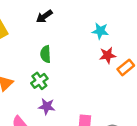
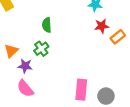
purple star: (47, 106) -> (25, 66), moved

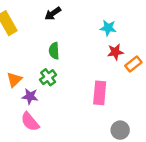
pink rectangle: (81, 90) -> (100, 93), moved

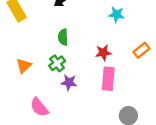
red star: (115, 52) -> (103, 53), moved
purple star: (30, 96) -> (69, 82), moved

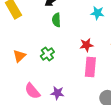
green semicircle: (63, 37) -> (56, 20), moved
purple star: (69, 82) -> (57, 93), moved

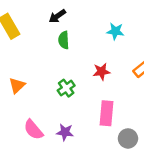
green cross: (47, 54) -> (66, 88), moved
pink rectangle: (90, 67) -> (107, 113), moved

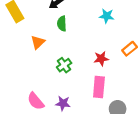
red star: (101, 72) -> (101, 59), moved
orange triangle: (17, 86) -> (38, 42), moved

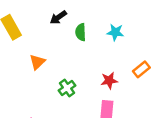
green semicircle: (62, 24) -> (81, 32), moved

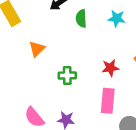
green cross: (67, 88) -> (67, 75), turned 35

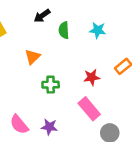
orange triangle: (37, 49) -> (32, 57), moved
pink rectangle: (108, 101) -> (89, 109), turned -45

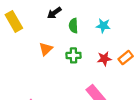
red star: (92, 77) -> (104, 59), moved
green cross: (51, 85) -> (73, 55), moved

